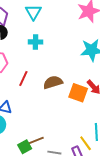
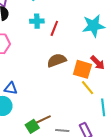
red line: (23, 78) -> (54, 28), moved
yellow line: (86, 143) -> (88, 88), moved

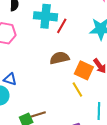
cyan cross: (37, 21) -> (46, 16), size x1.6
yellow line: (88, 88) -> (77, 90), moved

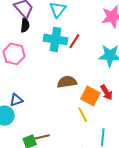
red line: (62, 26) -> (74, 41), moved
blue triangle: (10, 79) -> (16, 100), turned -40

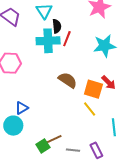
black semicircle: (25, 25) -> (57, 26), moved
brown semicircle: (67, 82) -> (68, 80), turned 54

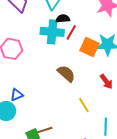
black semicircle: (57, 26) -> (63, 19), turned -96
orange square: (93, 89) -> (90, 47), moved

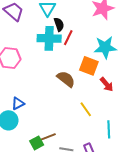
black semicircle: (63, 19) -> (59, 24), turned 80
orange square: (90, 47) -> (89, 66), moved

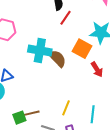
cyan cross: (49, 38) -> (40, 51), moved
yellow line: (86, 109) -> (66, 108), moved, turned 49

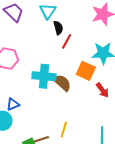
yellow line: (66, 108) -> (64, 130), moved

